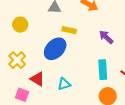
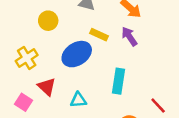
yellow circle: (20, 25) -> (48, 21), moved
purple arrow: (106, 37) -> (129, 36), moved
cyan rectangle: (103, 70) -> (119, 81), moved

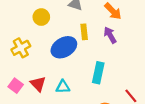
yellow rectangle: (99, 35) -> (84, 32), turned 56
red triangle: (47, 87) -> (38, 84), moved

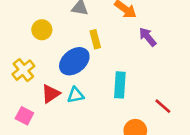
purple arrow: (110, 35) -> (148, 37), moved
red triangle: (38, 84) -> (51, 94), moved, turned 49
cyan triangle: (63, 87) -> (75, 95), moved

